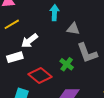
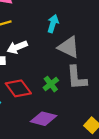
gray triangle: (73, 29) -> (69, 47), size x1.5

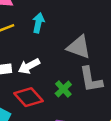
cyan arrow: (53, 24) -> (38, 23), moved
white arrow: (17, 47) -> (29, 66), moved

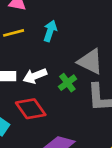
green cross: (63, 89) -> (67, 83), moved

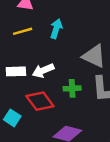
green cross: (67, 83) -> (72, 88), moved, turned 35

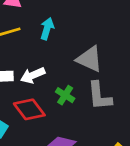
green cross: (72, 88) -> (65, 95), turned 35

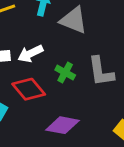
gray triangle: (89, 59) -> (73, 20), moved

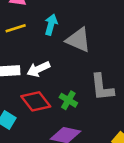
green cross: (65, 73) -> (68, 100), moved

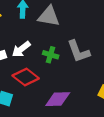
green cross: (68, 100) -> (51, 55), moved

